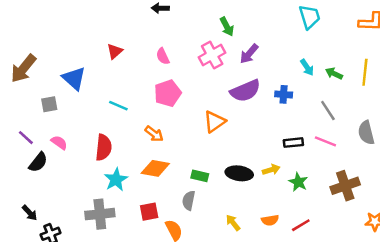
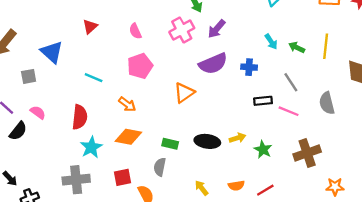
black rectangle: (293, 143) -> (263, 101), moved

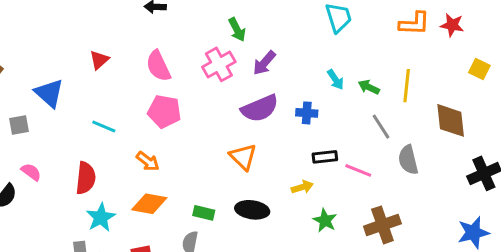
pink semicircle: (135, 31) -> (158, 66), size x1.5
pink pentagon: (140, 66) -> (164, 111), turned 30
gray line: (291, 82) -> (381, 127), moved
orange triangle: (184, 93) -> (243, 157), moved, turned -40
yellow arrow: (237, 138) -> (302, 187), moved

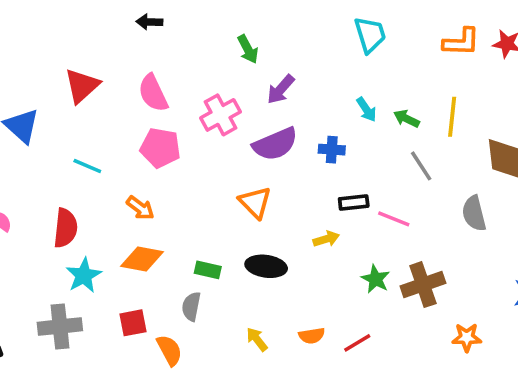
red triangle: (99, 60) -> (82, 86), size x1.5
pink cross: (219, 64) -> (220, 115), moved
gray semicircle: (408, 160) -> (474, 213), moved
green star: (325, 220) -> (376, 279), moved

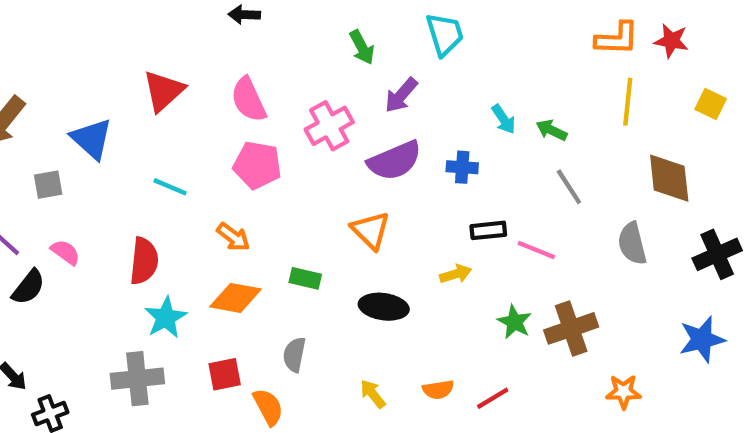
cyan trapezoid: (370, 35) -> (445, 34), moved
yellow line: (452, 117) -> (628, 102), moved
green rectangle: (208, 270) -> (305, 278), moved

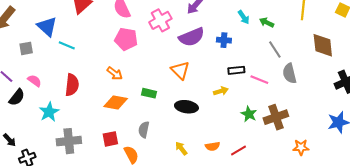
cyan line: (170, 187) -> (67, 45), moved
gray semicircle: (632, 243) -> (289, 73), moved
cyan star: (166, 318) -> (49, 112), moved

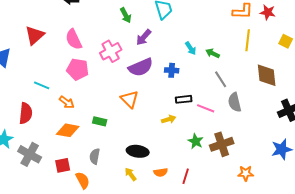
cyan line: (67, 45) -> (42, 85), moved
black ellipse: (186, 107) -> (138, 151), moved
gray cross: (69, 141) -> (30, 154), moved, turned 35
red line: (238, 150) -> (186, 176), turned -42

